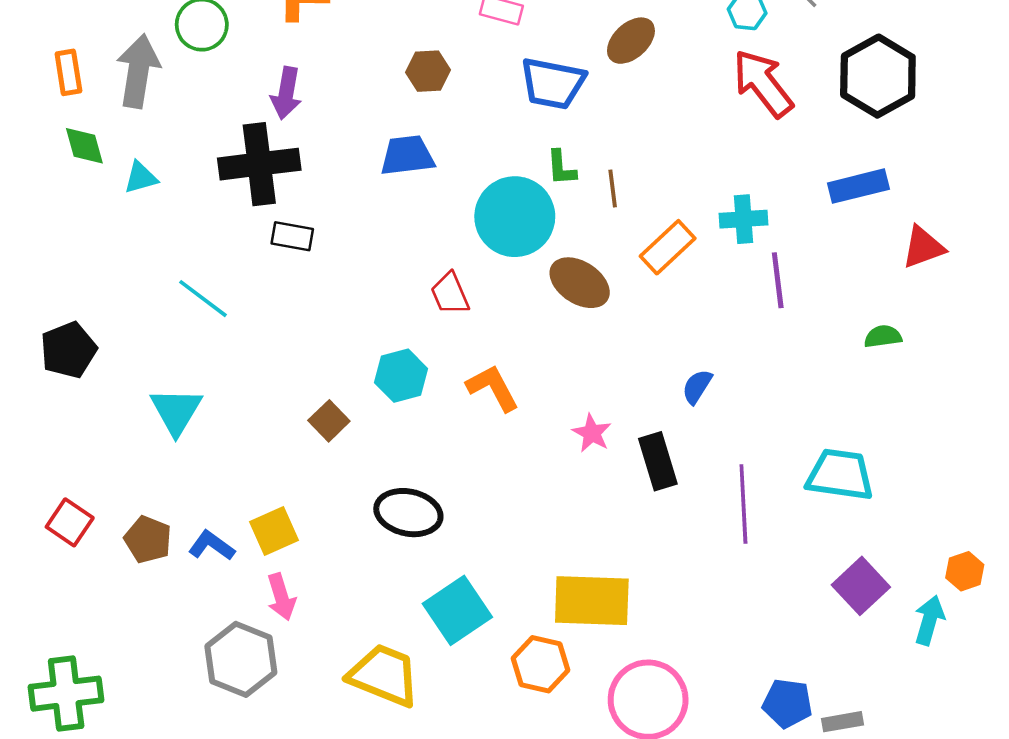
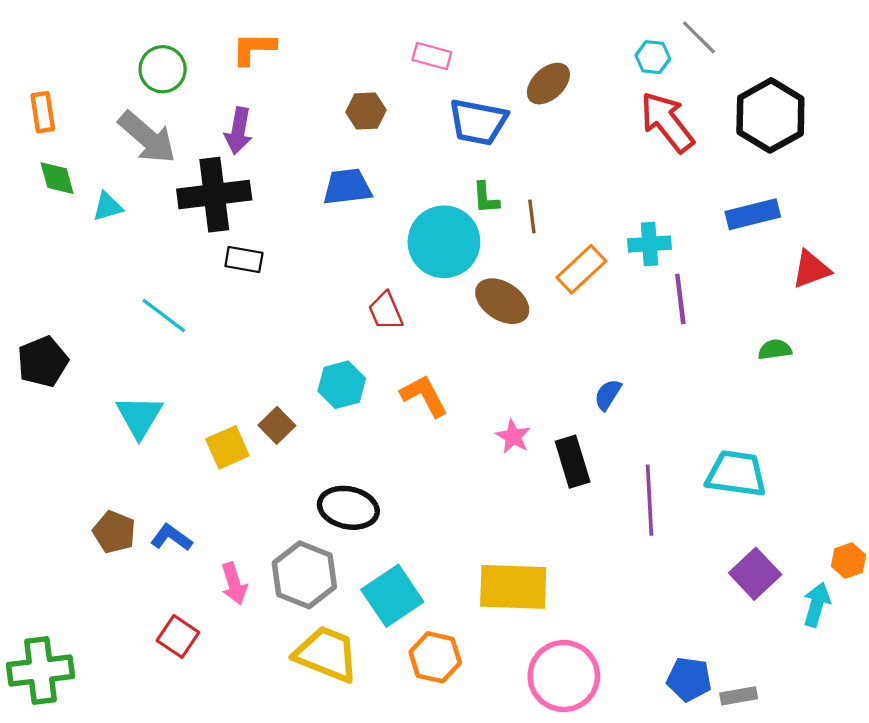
gray arrow: (138, 71) -> (147, 137), moved, turned 122
red square: (70, 522) -> (178, 636), moved
yellow square: (274, 531) -> (227, 447), moved
gray hexagon: (241, 659) -> (304, 575), moved
orange hexagon: (540, 664) -> (435, 657), moved

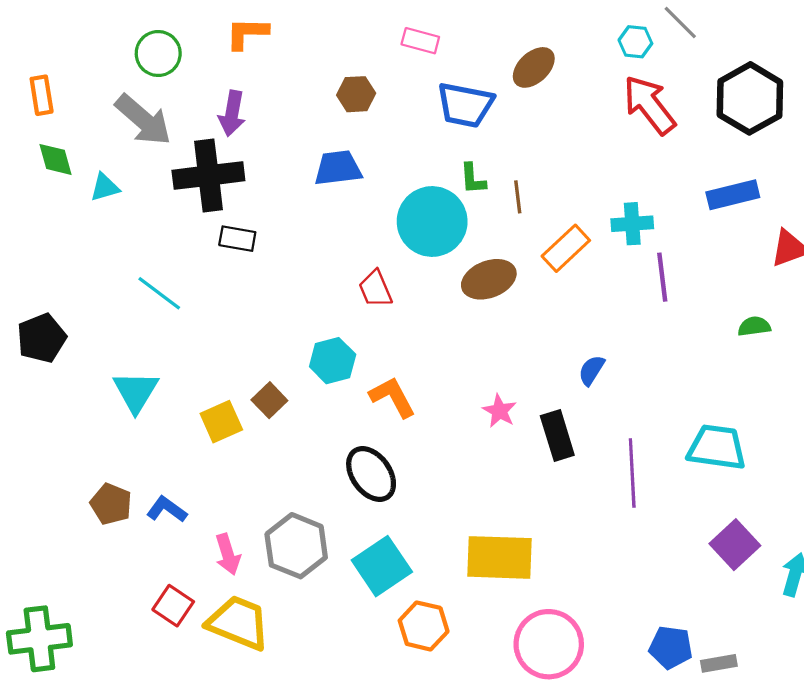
brown ellipse: (502, 301) -> (489, 279), turned -54
orange L-shape: (424, 396) -> (393, 397), moved
black ellipse: (348, 508) -> (371, 474), moved, turned 42
yellow trapezoid: (326, 654) -> (238, 623), moved

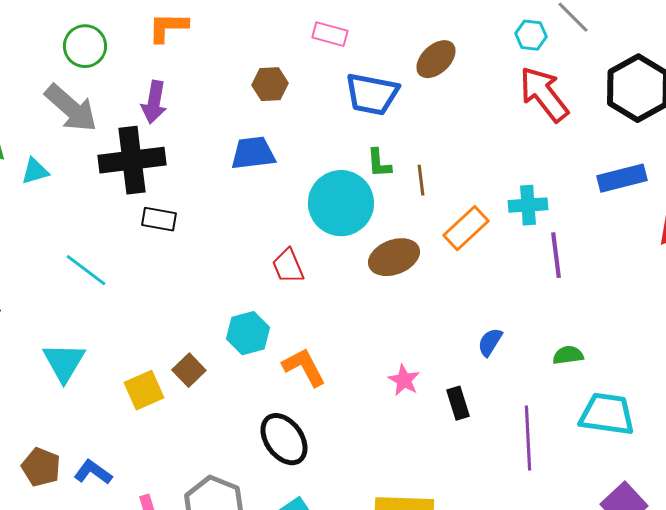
green semicircle: (754, 326) -> (568, 355), moved
black rectangle: (557, 436) -> (458, 403), size x0.7

